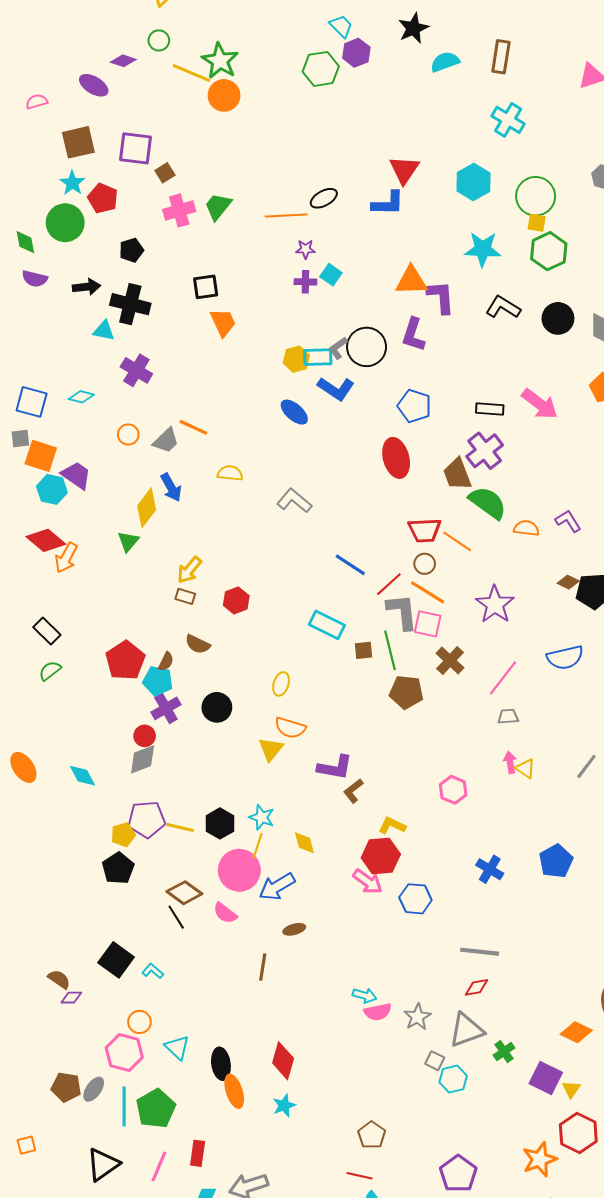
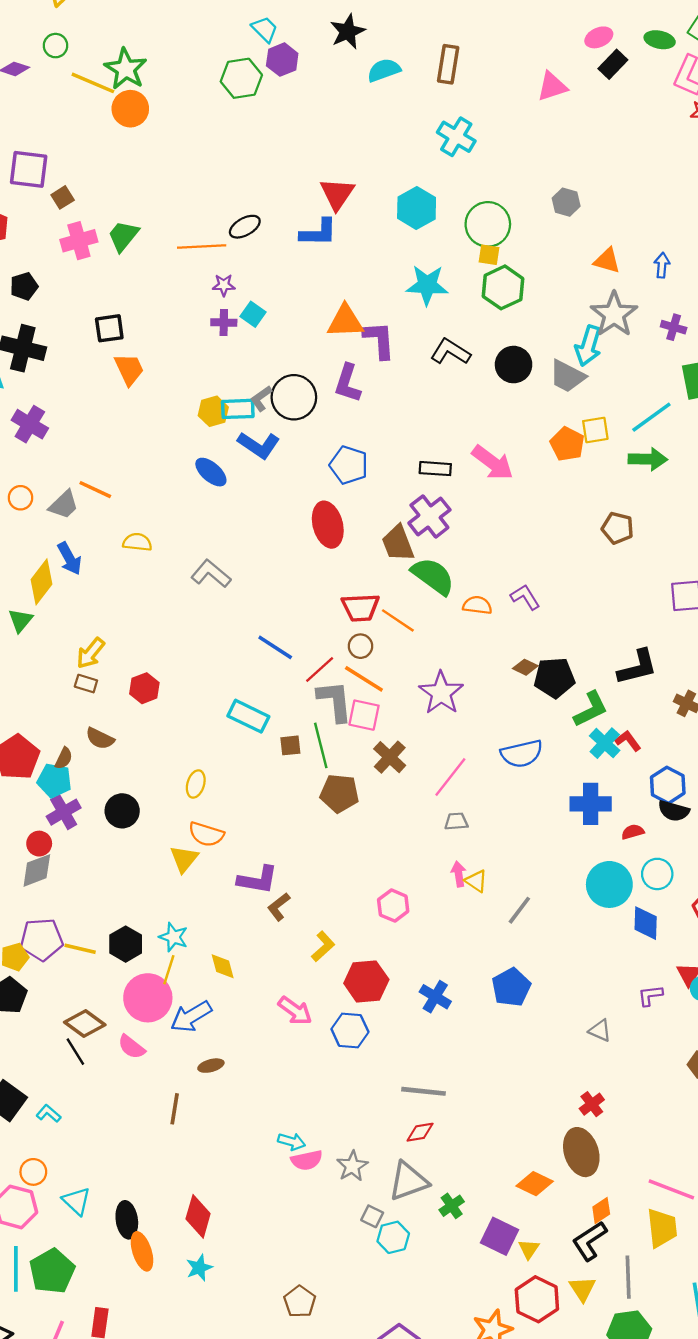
gray line: (586, 766) -> (519, 910), moved
yellow L-shape: (392, 825) -> (323, 946), turned 112
red hexagon: (381, 856) -> (366, 981), moved

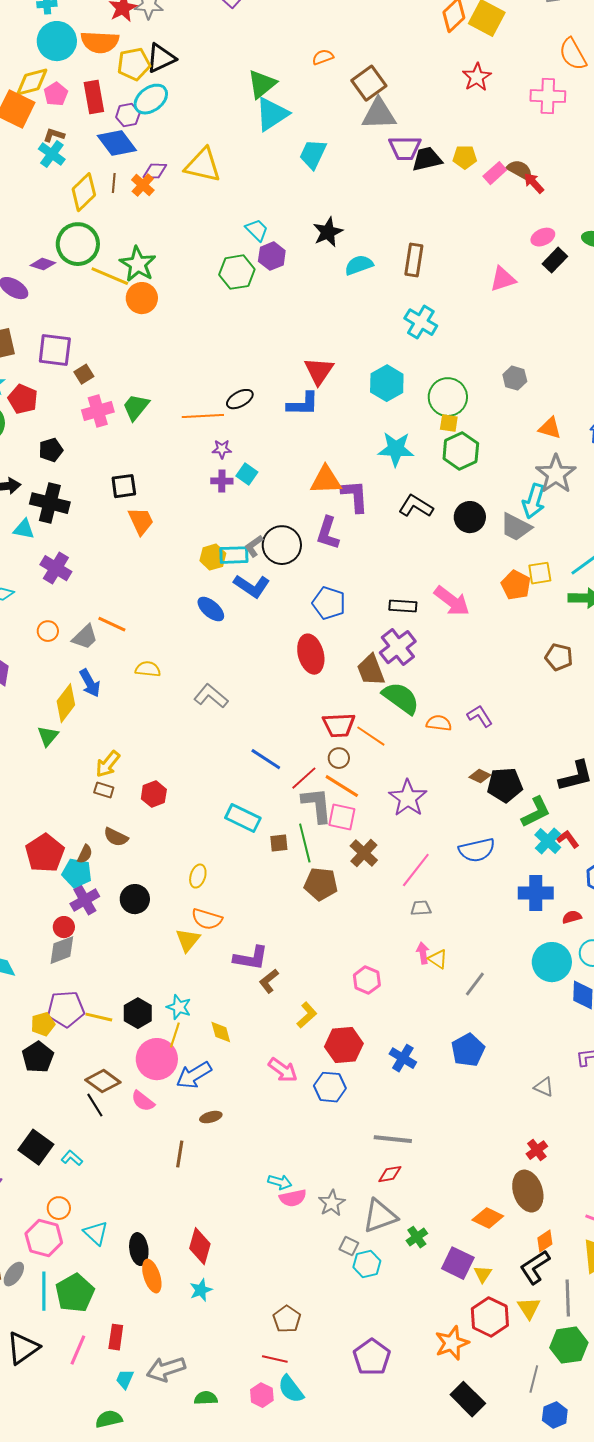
green circle: (56, 46) -> (78, 244), size x2.0

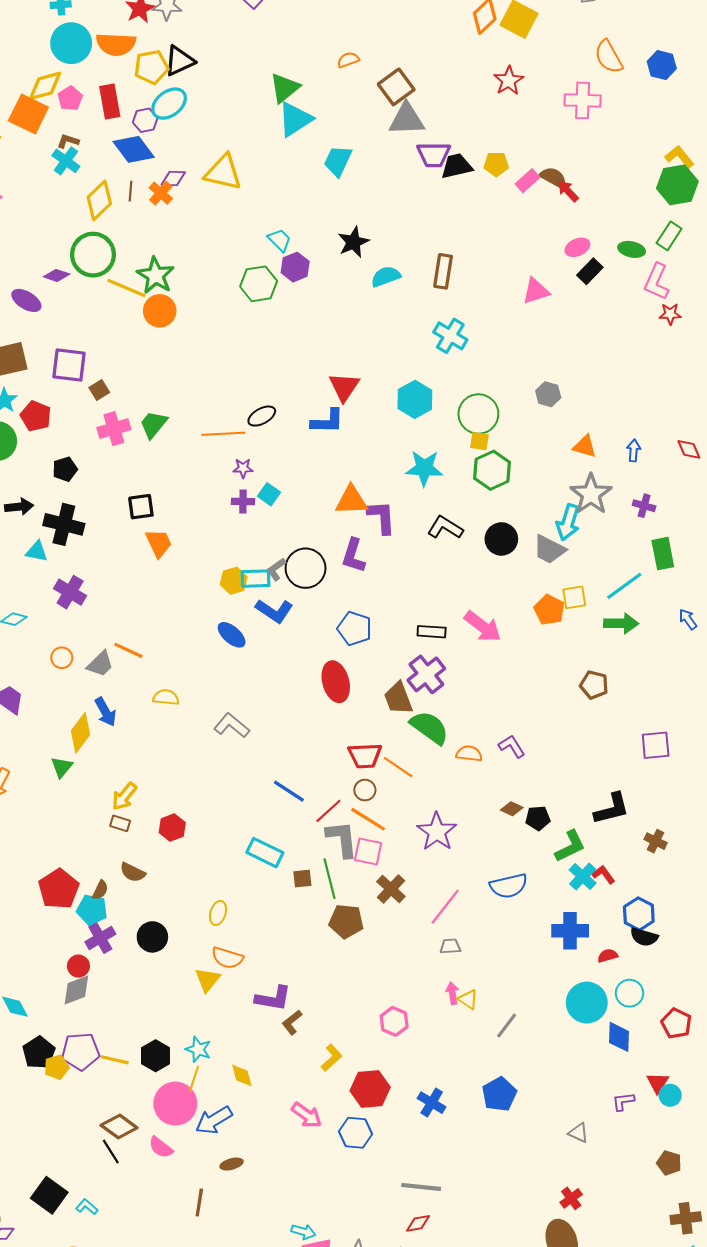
black pentagon: (505, 785) -> (538, 818), size x0.7
black pentagon: (38, 1057) -> (39, 1053), moved

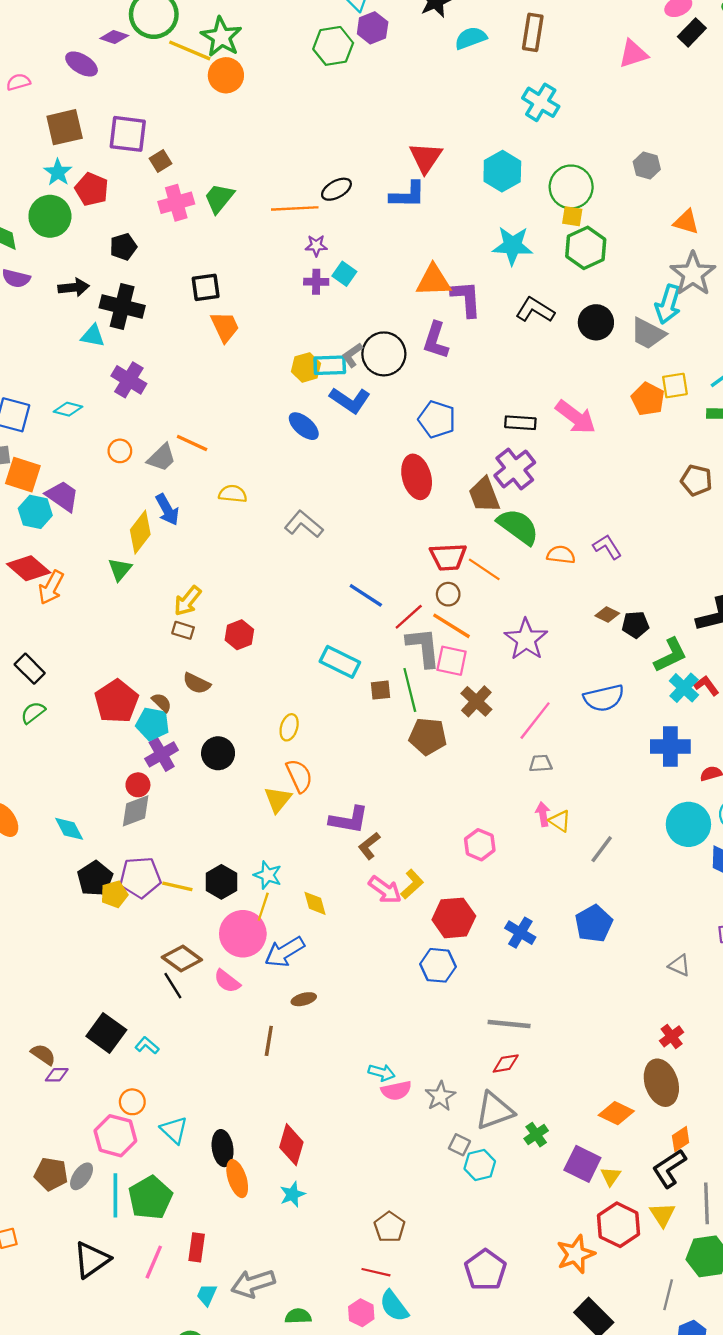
brown semicircle: (100, 890) -> (162, 702), turned -72
orange semicircle: (227, 958) -> (299, 776), turned -132
pink arrow: (307, 1115) -> (385, 890), moved

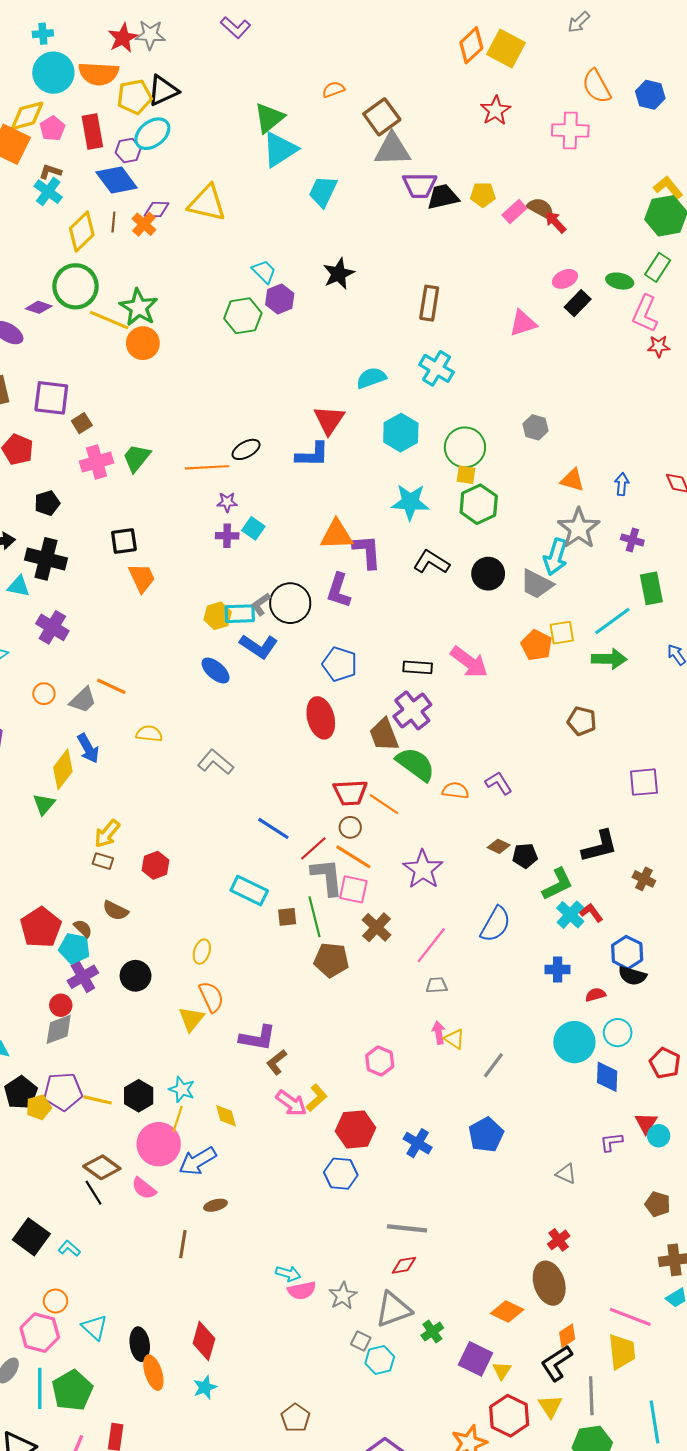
cyan semicircle: (471, 38) -> (371, 378), moved
blue semicircle: (604, 698) -> (495, 924), turned -48
blue cross: (670, 746) -> (558, 969), size x0.7

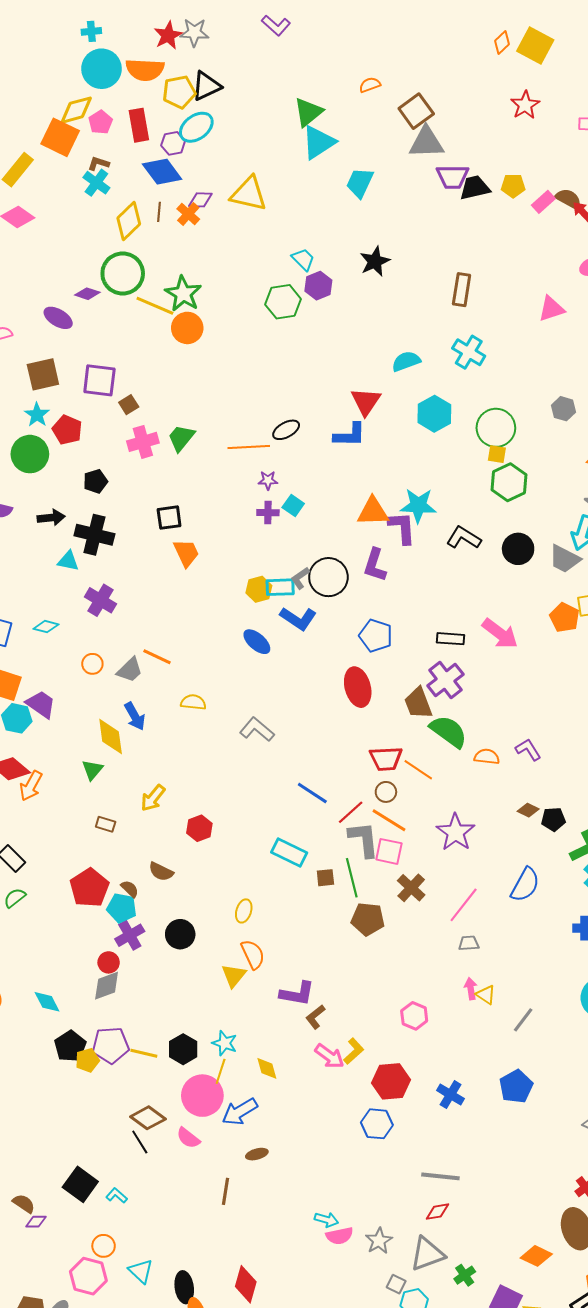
orange diamond: (471, 45) -> (502, 42), size x0.7
cyan star: (410, 502) -> (418, 505), moved
yellow diamond: (63, 769) -> (111, 736), turned -45
brown rectangle: (103, 861) -> (106, 824), moved

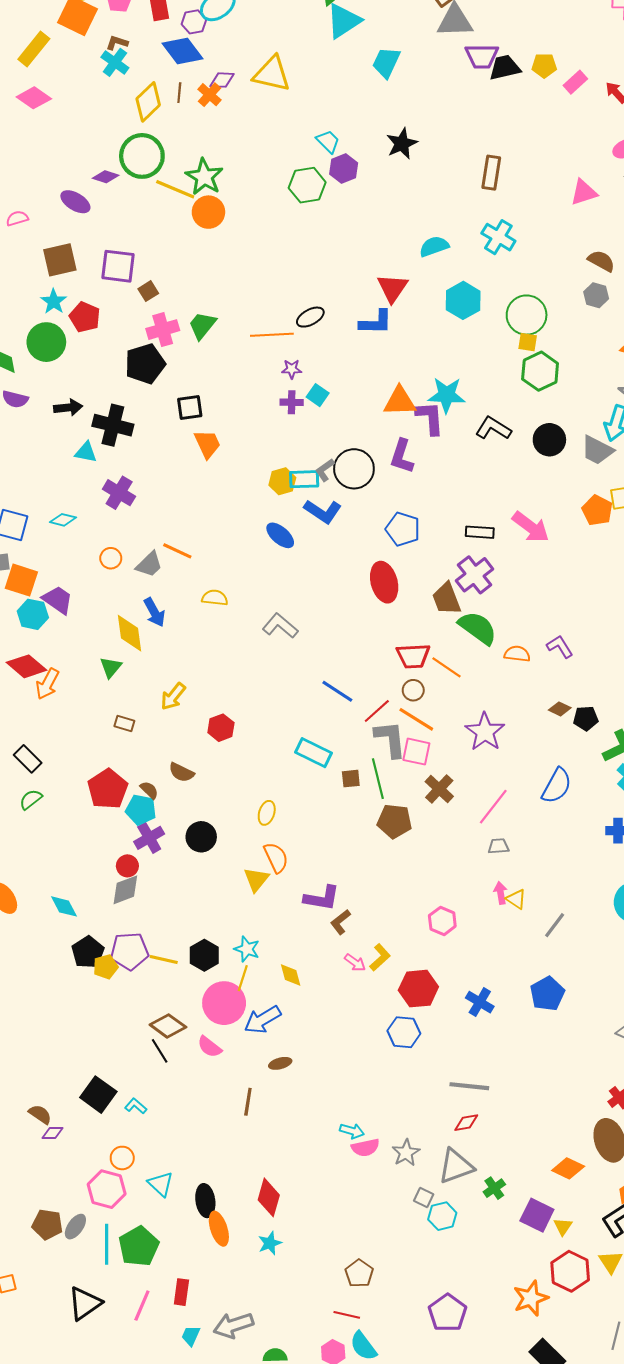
brown semicircle: (569, 199) -> (601, 261), moved
black pentagon: (95, 481) -> (145, 364), moved, size x1.6
pink arrow: (329, 1056) -> (355, 963), size x0.7

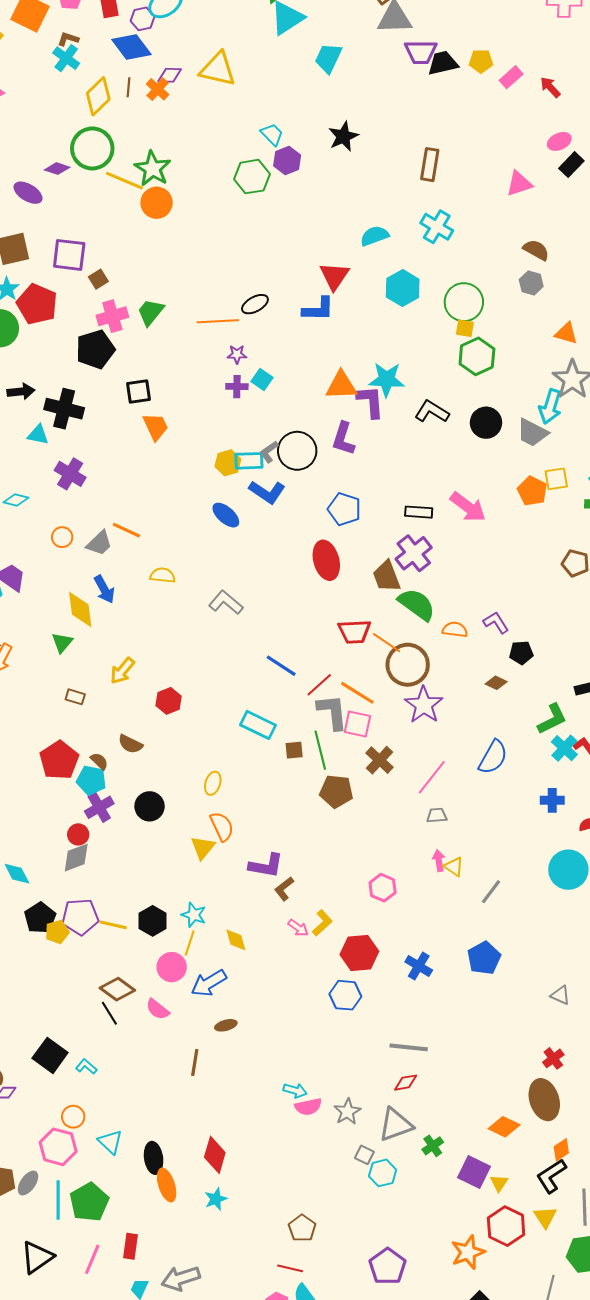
red pentagon: (85, 317) -> (37, 304), size x1.4
brown circle: (413, 690) -> (408, 665), moved, size x2.0
black pentagon: (586, 718) -> (521, 653), moved
pink circle: (224, 1003) -> (172, 967), size x0.7

